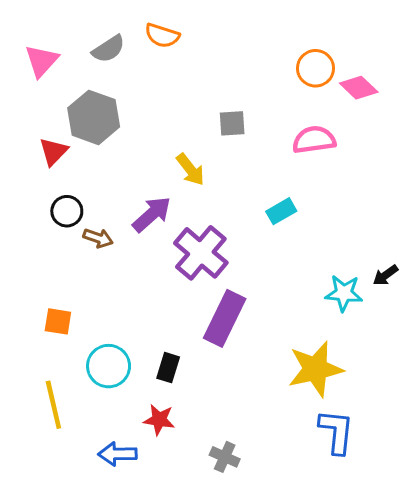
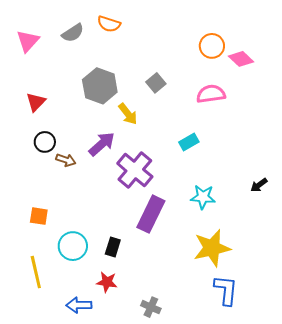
gray hexagon: (94, 117) -> (100, 86), moved
gray square: (232, 123) -> (156, 83), turned -36
cyan star: (344, 293) -> (203, 197), moved

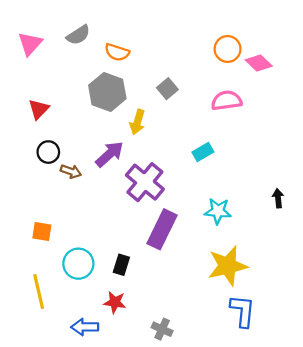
orange semicircle: (109, 24) -> (117, 52), moved
yellow arrow: (128, 114) -> (137, 122), turned 55
black arrow: (259, 185) -> (278, 198), turned 120

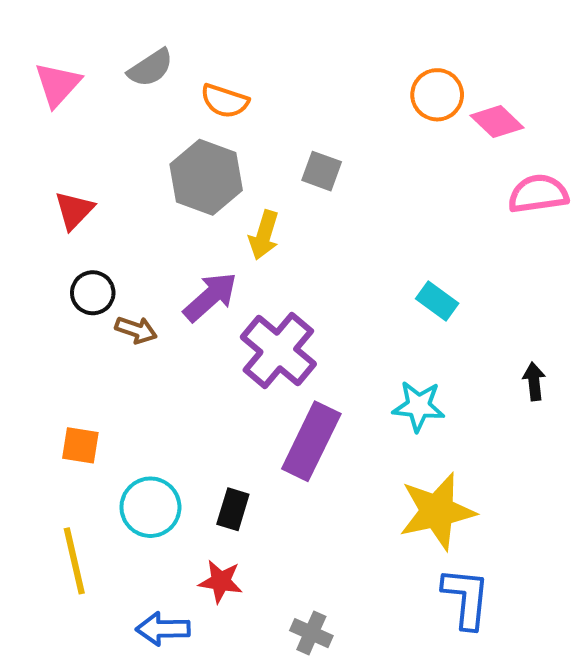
gray square: (167, 89) -> (322, 171), turned -30
pink semicircle: (226, 101) -> (538, 194), moved
cyan rectangle: (203, 152) -> (437, 301), moved, turned 66

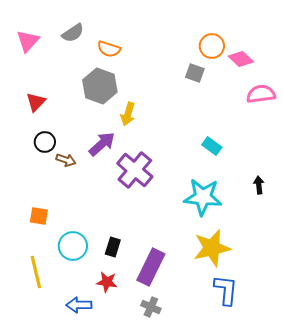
gray square: (322, 171) -> (195, 73), moved
cyan star: (419, 406) -> (203, 197), size x1.5
purple rectangle: (311, 441) -> (151, 267), moved

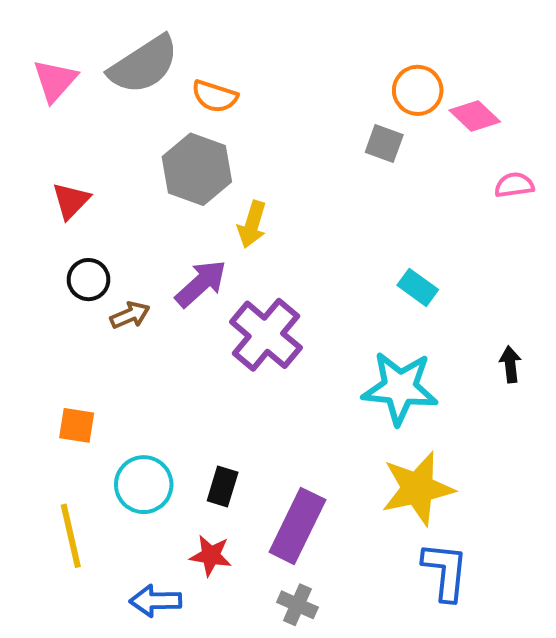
gray semicircle: (73, 33) -> (144, 65), size x1.6
pink semicircle: (261, 94) -> (514, 185), size x0.7
brown arrow: (66, 160) -> (130, 315), turned -42

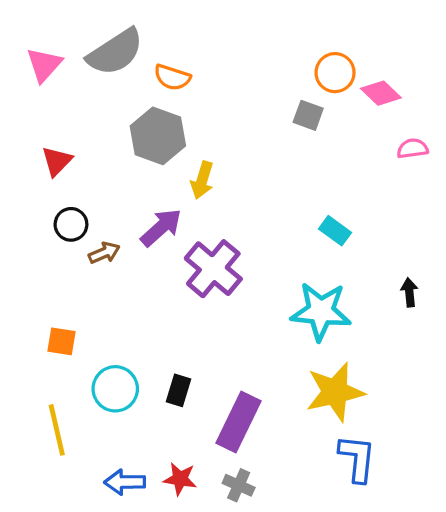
red star: (211, 556) -> (180, 479), moved

